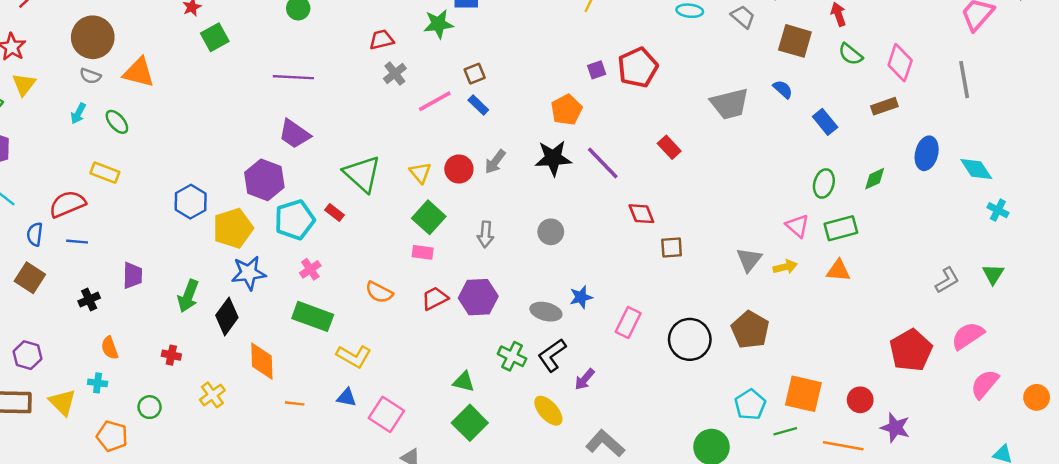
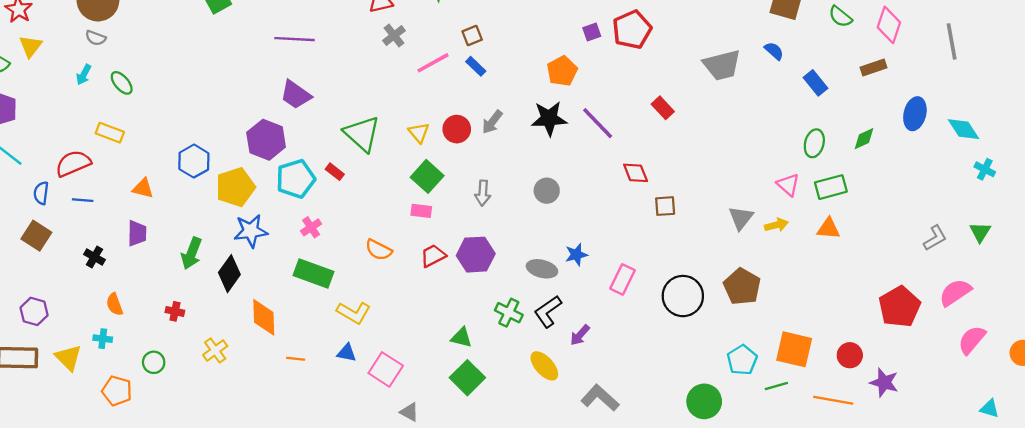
orange triangle: (139, 72) -> (143, 188), moved, size x0.7
black cross: (89, 300) -> (94, 257), turned -36

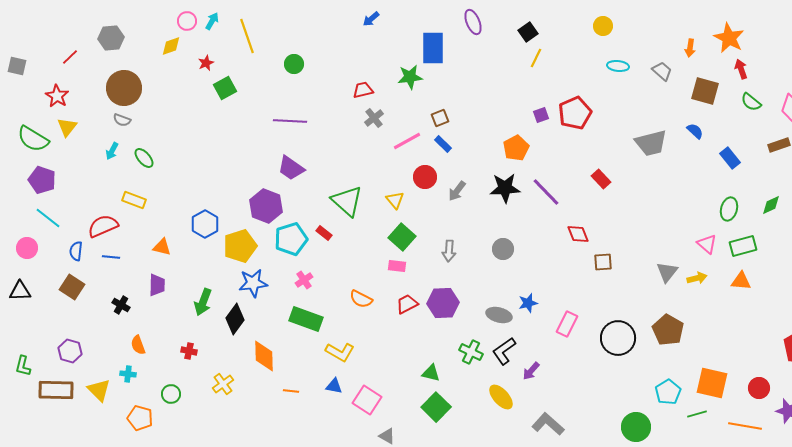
red circle: (457, 129) -> (425, 177), moved

